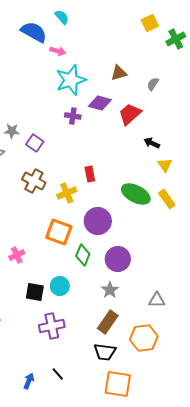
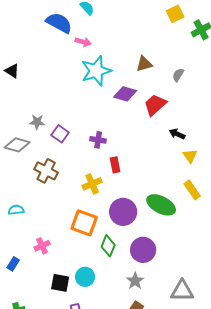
purple cross: (73, 116) -> (98, 140), moved
brown cross: (34, 181) -> (46, 171), moved
green ellipse: (136, 194) -> (161, 205), moved
gray triangle: (157, 300) -> (182, 291), size x1.4

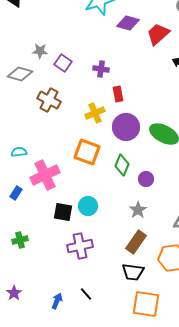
cyan semicircle: (16, 210) -> (19, 152), moved
purple circle: (123, 212) -> (126, 127), moved
pink cross: (42, 246) -> (45, 175), size x1.8
green diamond: (108, 246) -> (122, 165), moved
purple circle: (143, 250) -> (146, 179), size x0.6

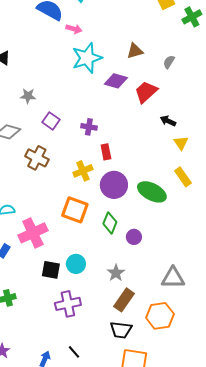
gray star: (40, 51) -> (28, 96), moved
gray star: (138, 210) -> (116, 273), moved

